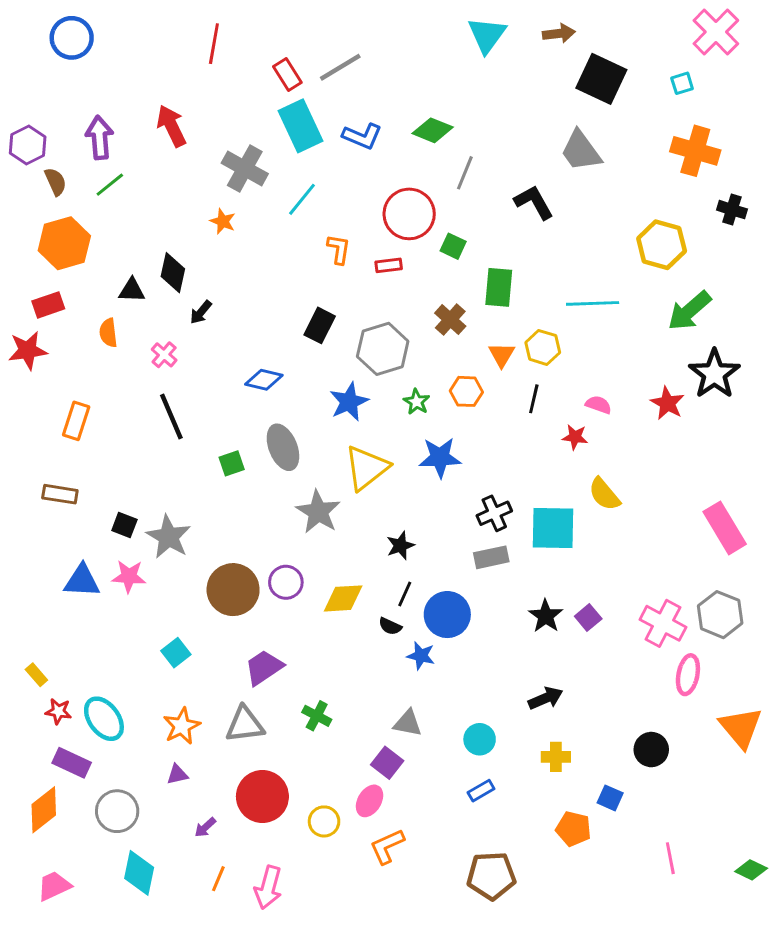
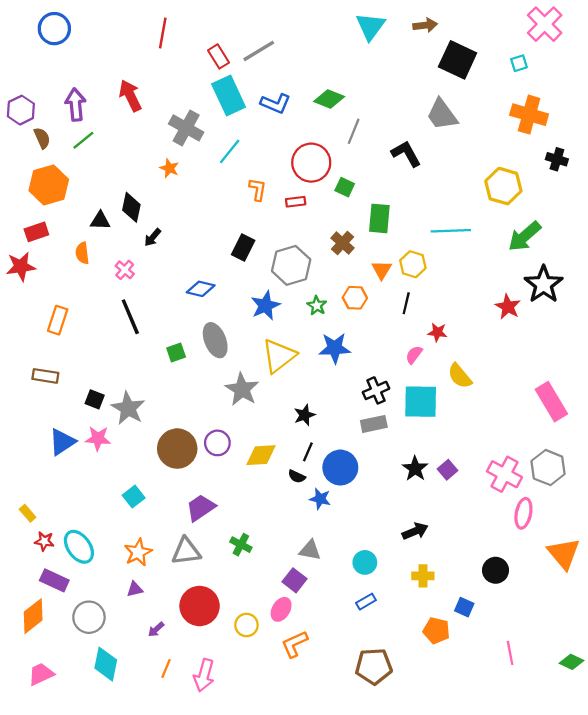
pink semicircle: (598, 405) -> (414, 355), moved, turned -72
blue triangle: (82, 581) -> (62, 442), turned -36

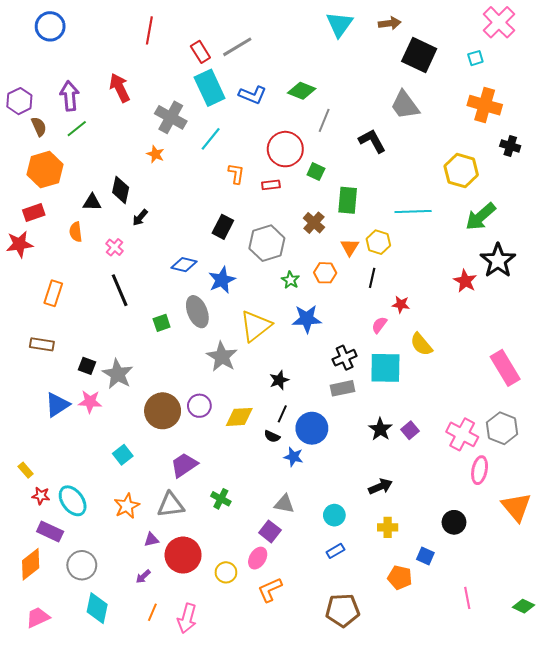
blue star: (265, 306) -> (222, 280), moved
purple triangle: (135, 589) -> (151, 540), moved

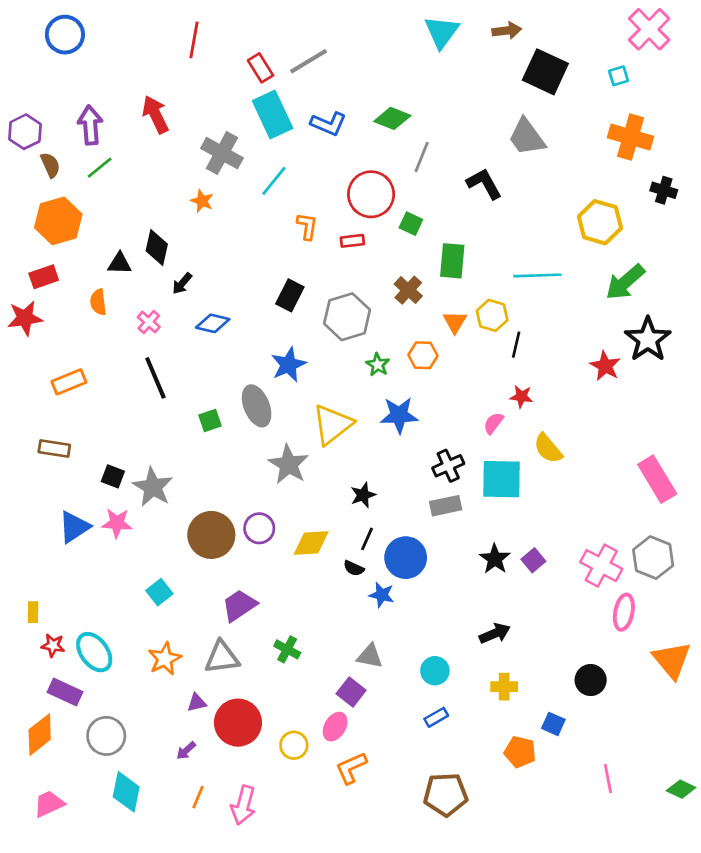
blue diamond: (184, 265) -> (213, 323), moved
black line: (372, 278) -> (516, 345), moved
orange rectangle: (53, 293) -> (69, 382), turned 50
yellow rectangle: (26, 470) -> (33, 612), turned 42

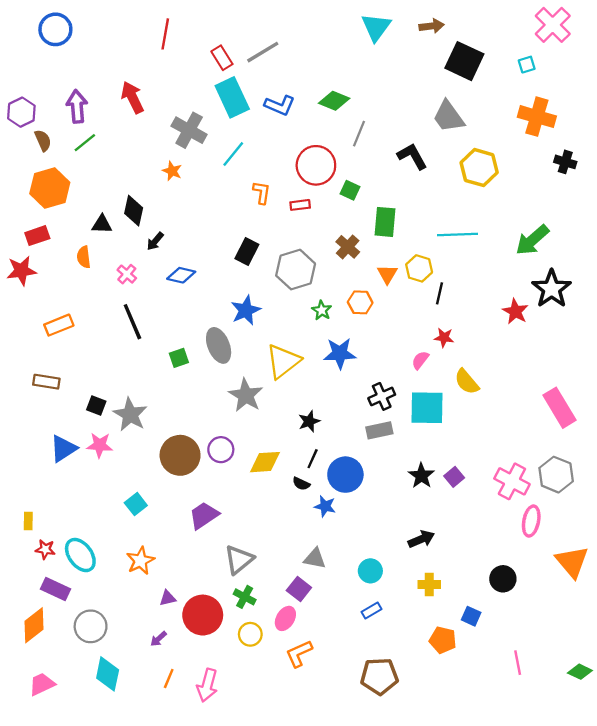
yellow hexagon: (600, 222) -> (479, 168), moved
green cross: (287, 649) -> (245, 597), moved
gray triangle: (222, 657) -> (239, 560), moved, turned -32

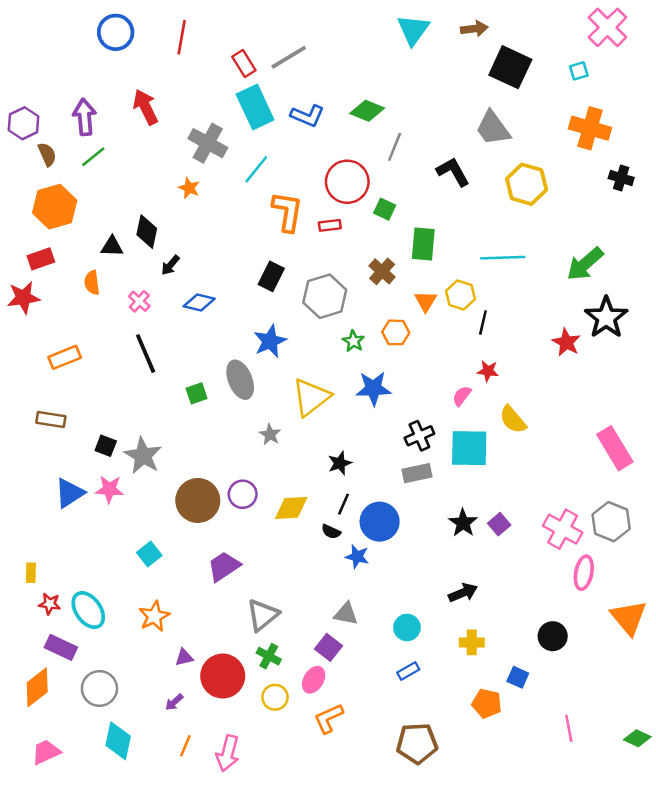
blue circle: (55, 29) -> (116, 32), moved
orange L-shape: (262, 193) -> (287, 212), size x1.6
gray star: (246, 395) -> (270, 434), size x0.6

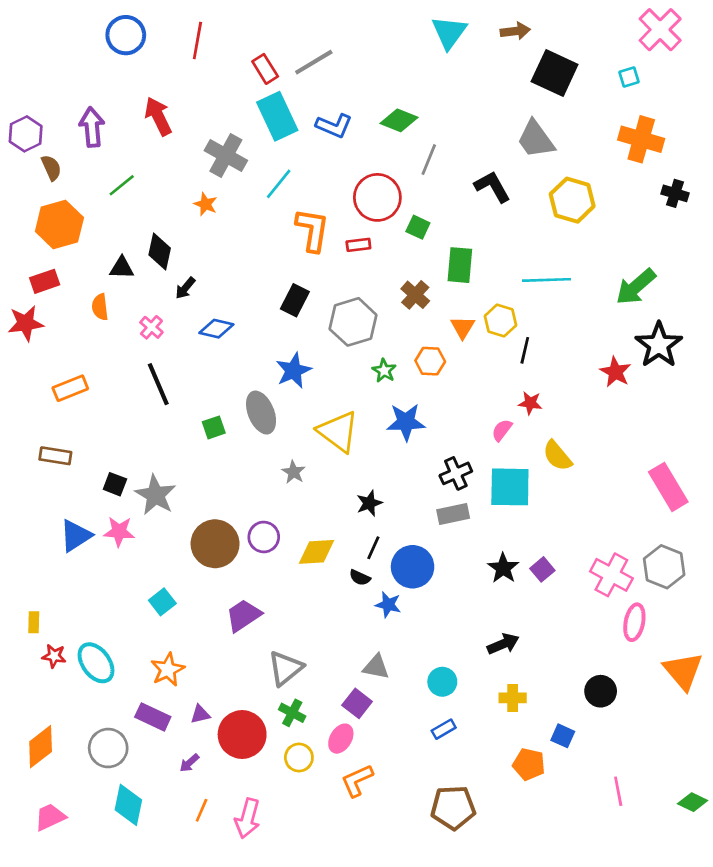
green line: (93, 157) -> (122, 185), moved
yellow triangle: (311, 397) -> (338, 431), turned -45
purple rectangle: (61, 647) -> (153, 717), moved

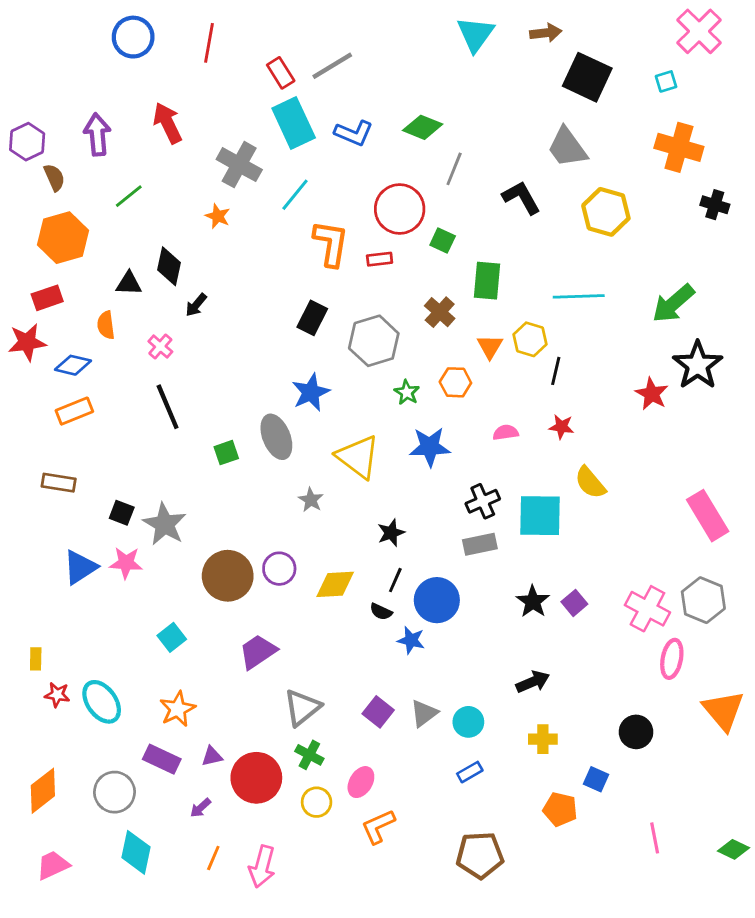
blue diamond: (216, 329) -> (73, 365), moved
pink semicircle: (502, 430) -> (506, 432), moved, turned 45
gray triangle: (376, 667) -> (424, 713), moved, turned -48
purple square: (357, 703) -> (378, 712), moved

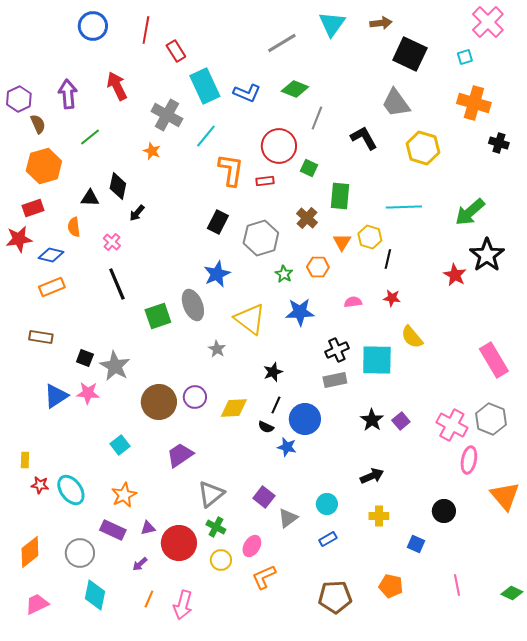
gray line: (332, 66) -> (282, 43), moved
red rectangle: (281, 73) -> (176, 51), moved
green square: (226, 453) -> (158, 316), size x1.5
gray triangle: (424, 713) -> (288, 518), moved
orange pentagon: (560, 809) -> (391, 586), moved

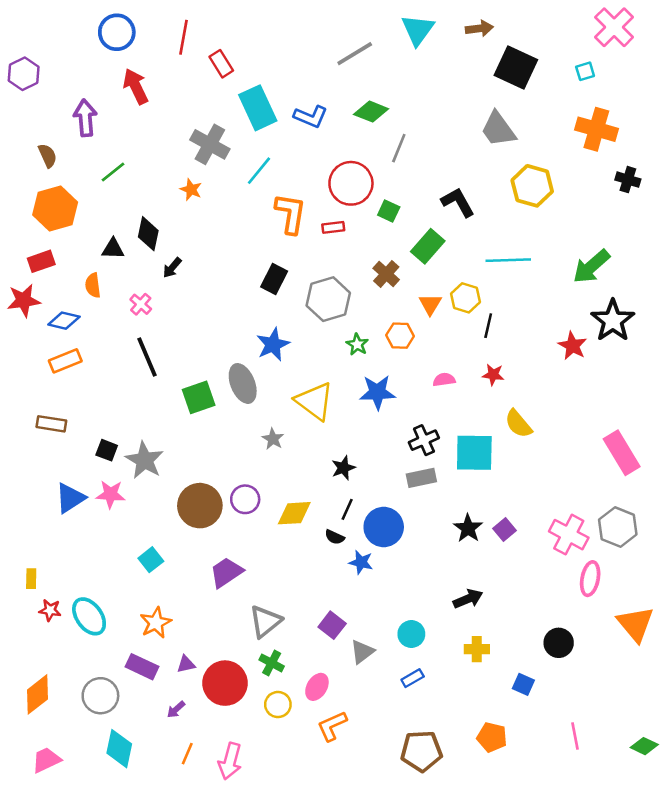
red arrow: (117, 86) -> (136, 86), moved
purple hexagon: (19, 99) -> (24, 74), moved
black L-shape: (364, 138) -> (458, 202), moved
green rectangle: (340, 196) -> (428, 246), turned 36

